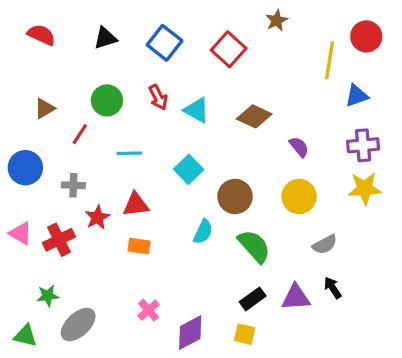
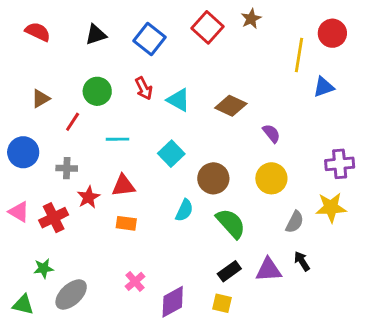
red square: (229, 49) -> (208, 27), moved
purple cross: (363, 145) -> (340, 164), moved
yellow star: (365, 188) -> (331, 207), moved
gray semicircle: (325, 245) -> (295, 222), turned -35

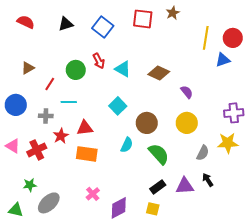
red square: (208, 27) -> (143, 19), turned -35
red circle: (332, 33) -> (233, 38), moved
green circle: (97, 91) -> (76, 70), moved
cyan line: (118, 139) -> (69, 102), moved
orange rectangle: (126, 223) -> (87, 154), size x1.5

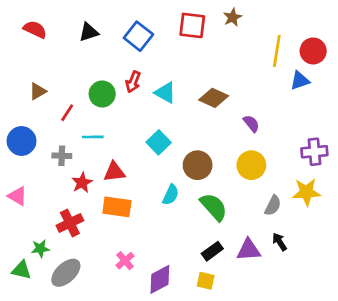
red arrow: (99, 61) -> (133, 82), turned 49
red cross: (37, 150) -> (70, 223), moved
green triangle: (16, 210) -> (22, 270), moved

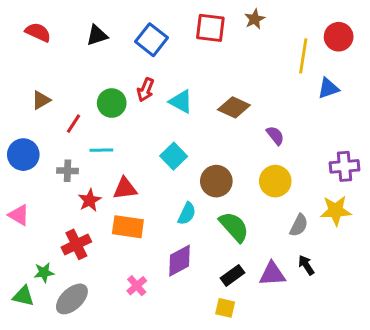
red circle: (313, 51) -> (339, 37), moved
purple diamond: (160, 279) -> (179, 261), moved

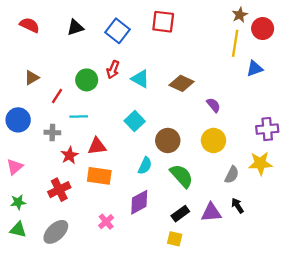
brown star: (255, 19) -> (240, 15), moved
pink triangle: (19, 215) -> (15, 167), turned 48
green star: (44, 272) -> (18, 202), moved

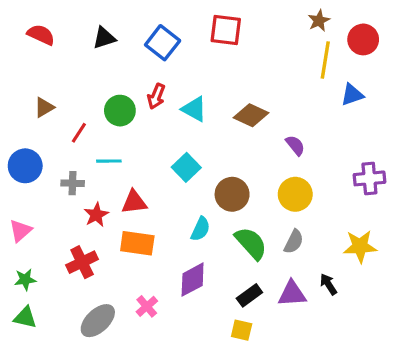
brown star: (240, 15) -> (319, 21), moved
yellow star: (260, 163) -> (360, 246), moved
gray semicircle: (232, 175) -> (294, 242), moved
gray ellipse: (56, 232) -> (98, 321), moved

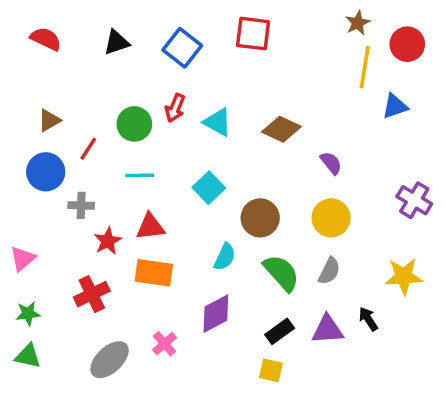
cyan line: (109, 161) -> (140, 175), moved
blue circle: (25, 166) -> (46, 172), moved
purple cross: (369, 178) -> (414, 200), turned 36

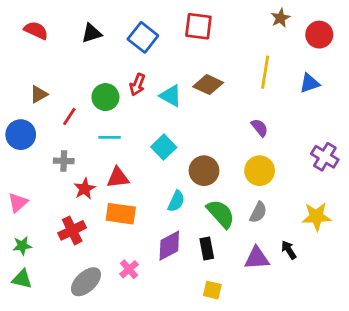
yellow line: (365, 67) -> (265, 72), moved
brown diamond: (281, 129) -> (208, 85), moved
blue circle: (46, 172) -> (21, 135), moved
black rectangle: (280, 331) -> (207, 248), moved, turned -65

